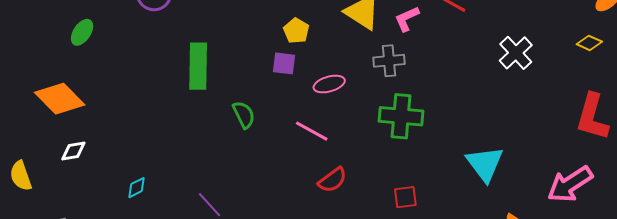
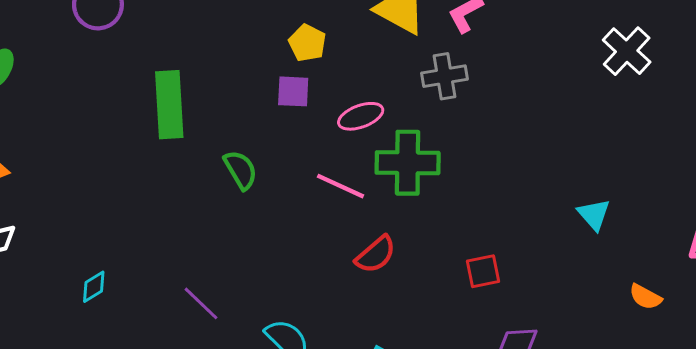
green cross: (401, 116) -> (408, 163), moved
cyan triangle: (485, 164) -> (594, 214), size x0.6

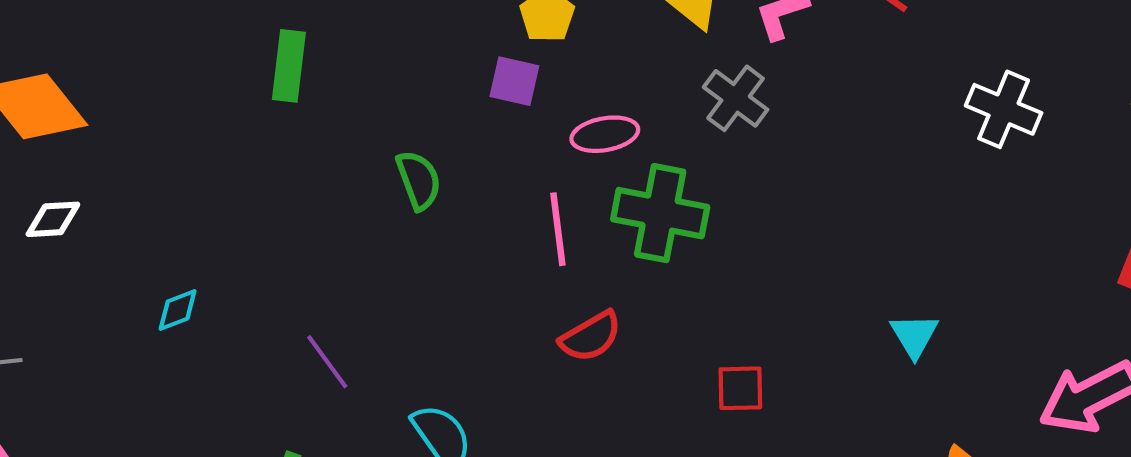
white cross: (627, 51) -> (1004, 109), turned -30
gray cross: (444, 76) -> (736, 98), turned 36
green rectangle: (169, 105) -> (289, 66), moved, size x0.7
pink line: (341, 186) -> (558, 229), turned 48

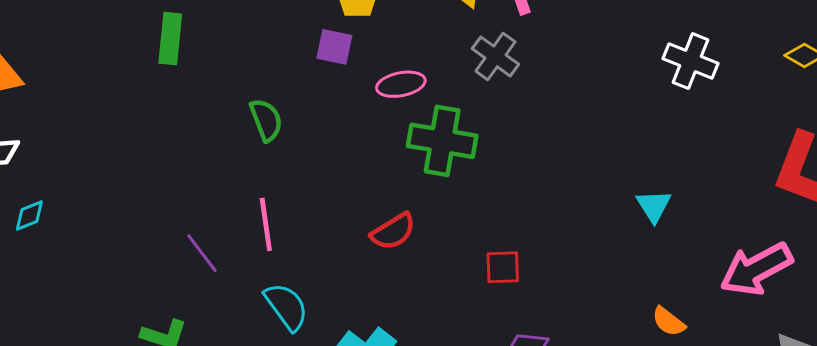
pink line: (558, 229) -> (266, 224), moved
cyan diamond: (178, 310) -> (29, 215), moved
cyan triangle: (914, 335) -> (654, 206), moved

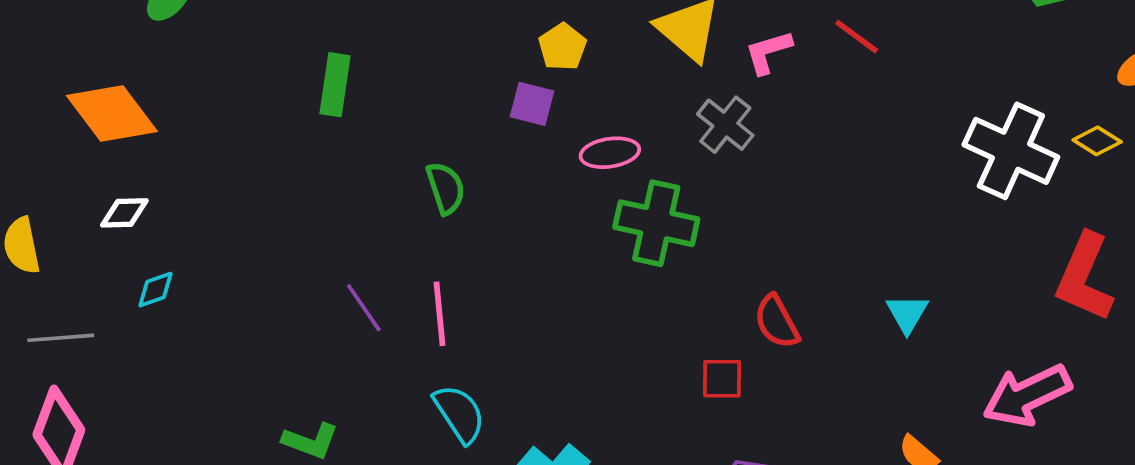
white cross: (691, 61) -> (1011, 151), moved, size x1.4
red semicircle: (393, 232) -> (777, 322), moved, turned 90
purple line: (202, 253) -> (364, 308), moved

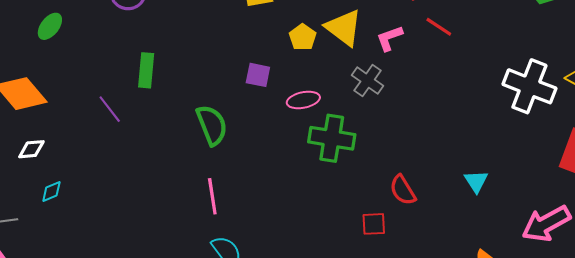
yellow pentagon: (563, 47) -> (303, 37), moved
green semicircle: (446, 188) -> (212, 125), size x1.4
purple line: (364, 308) -> (110, 109), moved

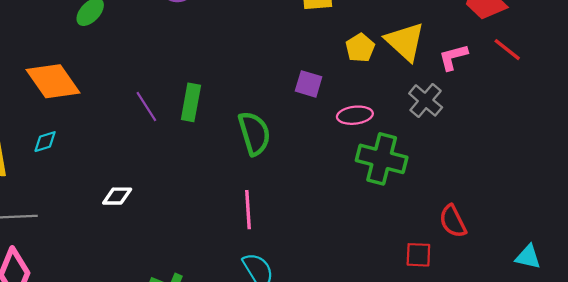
green rectangle: (146, 70) -> (191, 102), moved
white diamond: (31, 149) -> (117, 196), moved
cyan triangle: (476, 181) -> (528, 257), moved, turned -50
cyan diamond: (51, 192) -> (45, 142), moved

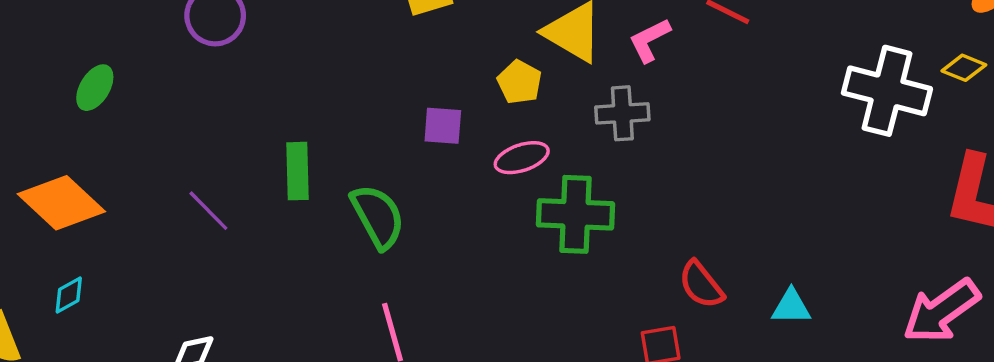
yellow pentagon: (360, 48) -> (519, 82), moved
gray cross: (426, 100) -> (622, 113), turned -32
green rectangle: (191, 102) -> (298, 171), moved
cyan triangle: (528, 257) -> (791, 307), moved

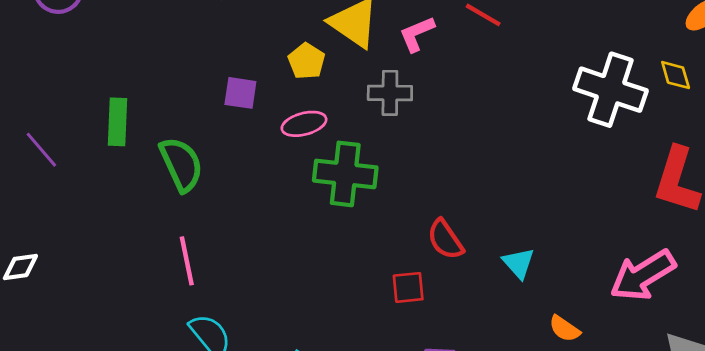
yellow diamond: (964, 68) -> (676, 75), turned 48
cyan triangle: (791, 307) -> (519, 263), turned 44

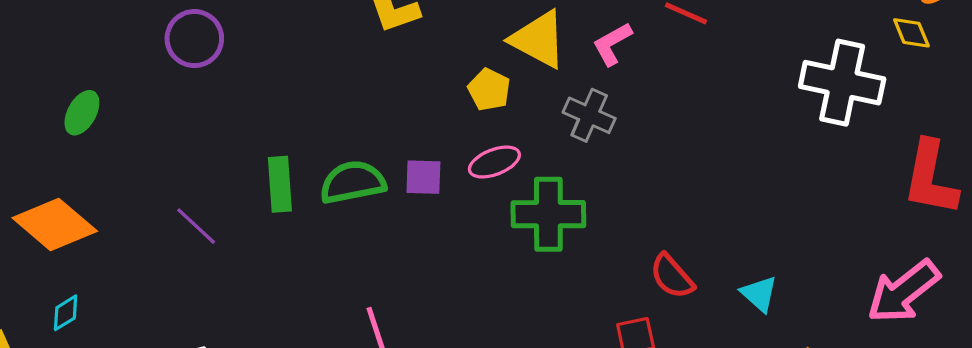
yellow diamond: (676, 75) -> (911, 33), moved
purple square: (240, 93) -> (423, 177), moved
gray cross: (390, 93) -> (589, 115), turned 30
green semicircle: (181, 164) -> (353, 182), moved, turned -70

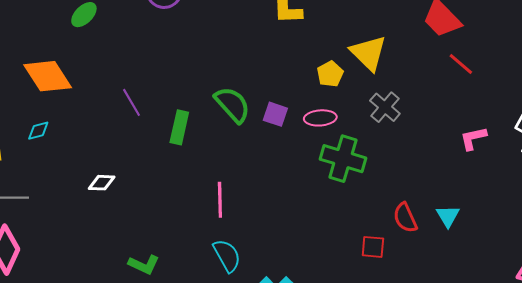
pink L-shape: (612, 44) -> (473, 138), moved
green semicircle: (353, 182) -> (232, 104), turned 42
green rectangle: (280, 184) -> (179, 127), moved
cyan triangle: (759, 294) -> (448, 216), moved

